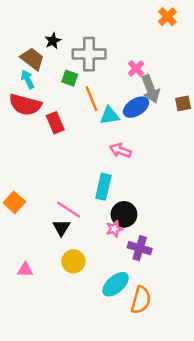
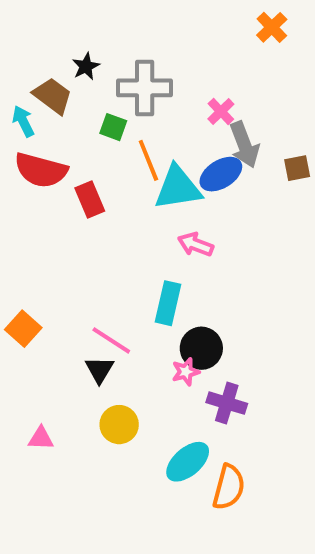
cyan arrow: (28, 79) -> (23, 121), moved
cyan triangle: (110, 116) -> (178, 188), size x1.5

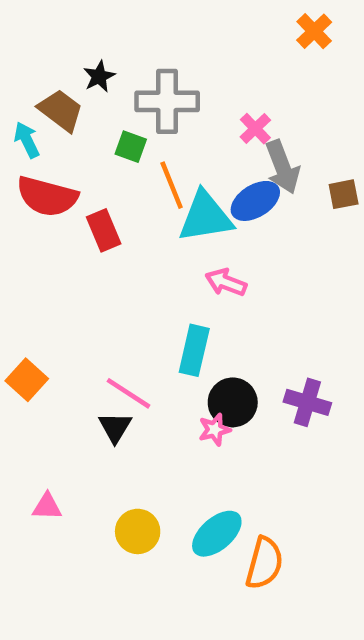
purple cross: (227, 403) -> (307, 402), moved
yellow circle: (119, 425) -> (138, 531), moved

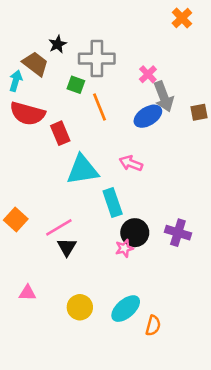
cyan arrow: (27, 140) -> (16, 81), turned 42
cyan triangle: (206, 217) -> (82, 170), moved
cyan rectangle: (194, 350) -> (113, 203), turned -32
pink line: (129, 393) -> (59, 227), moved, turned -64
orange semicircle: (264, 563) -> (153, 326), size x0.7

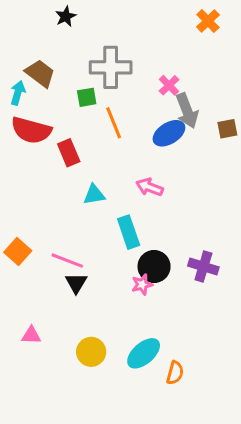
black star: (58, 44) -> (66, 16), moved
green square: (76, 85) -> (87, 97), turned -30
cyan triangle: (82, 170) -> (94, 195), size x0.6
pink line: (59, 227) -> (67, 261), turned 52

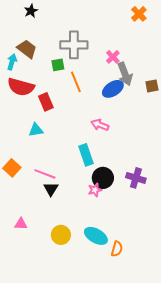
black star: (66, 16) -> (31, 11), moved
cyan triangle: (94, 195) -> (36, 130), moved
cyan ellipse: (144, 353) -> (96, 236), turned 70

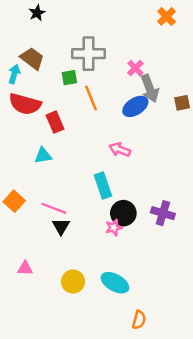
orange semicircle: (117, 249) -> (139, 320), moved

